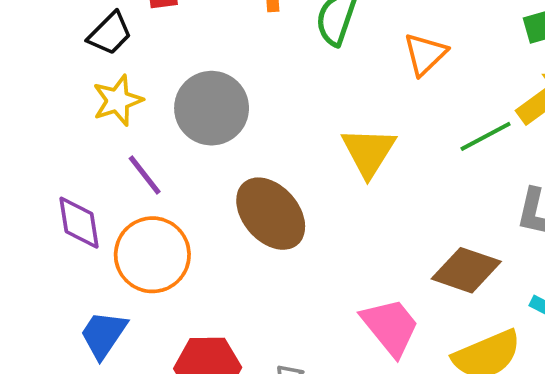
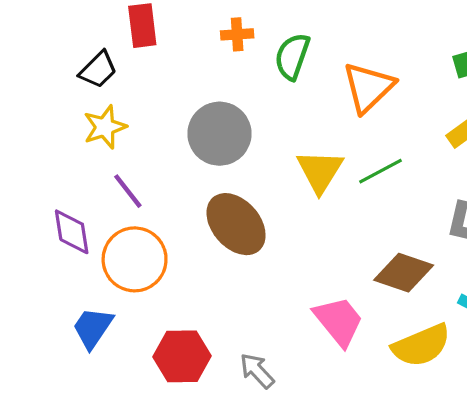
orange triangle: (425, 54) -> (368, 87), size x1.4
gray circle: (212, 108) -> (219, 134), moved
green line: (486, 136) -> (381, 171), moved

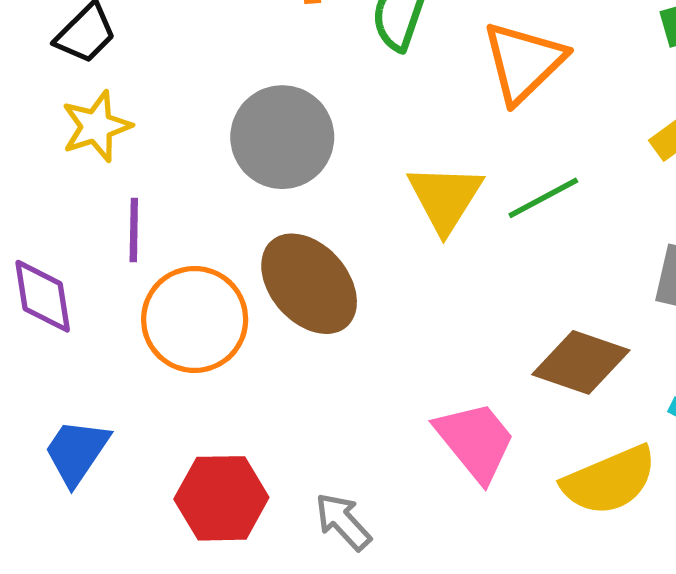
purple line: (128, 191) -> (134, 230), turned 39
orange circle: (135, 259) -> (195, 319), moved

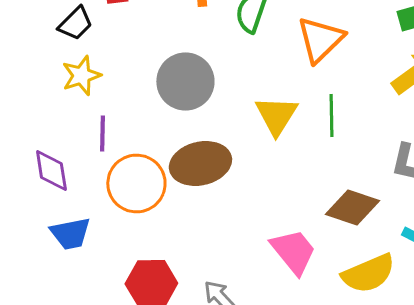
green line: (543, 198) -> (331, 116), turned -63
brown ellipse: (309, 284) -> (200, 164), turned -62
blue trapezoid: (77, 452) -> (70, 234), moved, turned -135

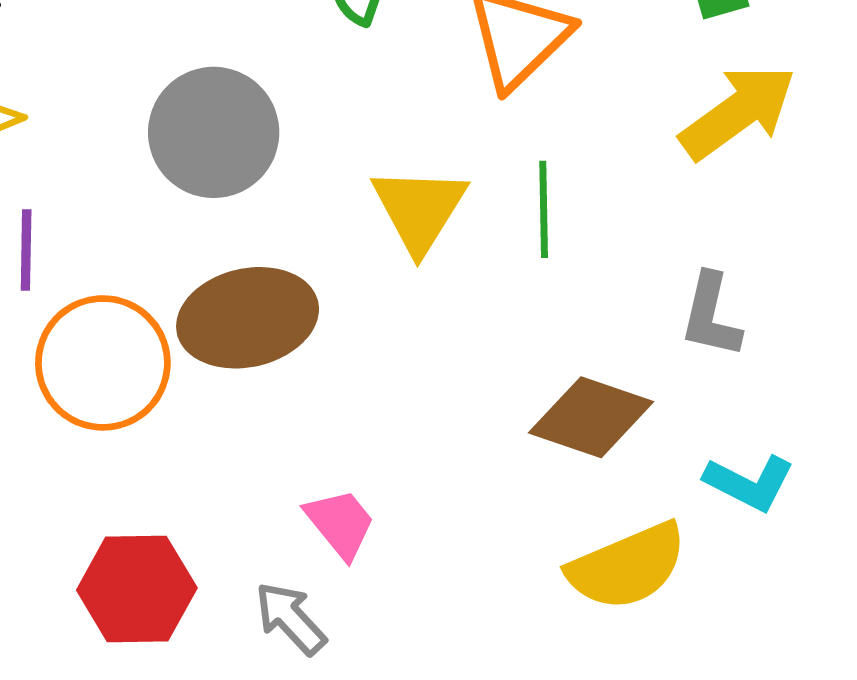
pink trapezoid: (293, 252) -> (340, 523), moved, size x0.7

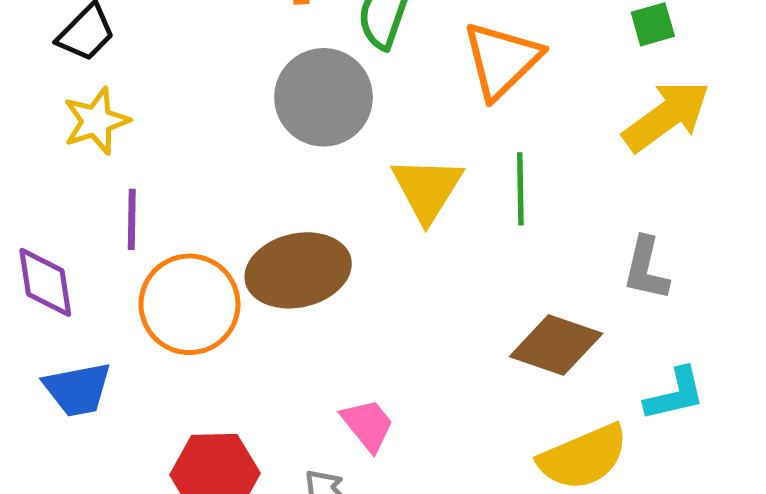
gray circle: (214, 132) -> (324, 97), moved
cyan L-shape: (749, 483) -> (675, 394), turned -40

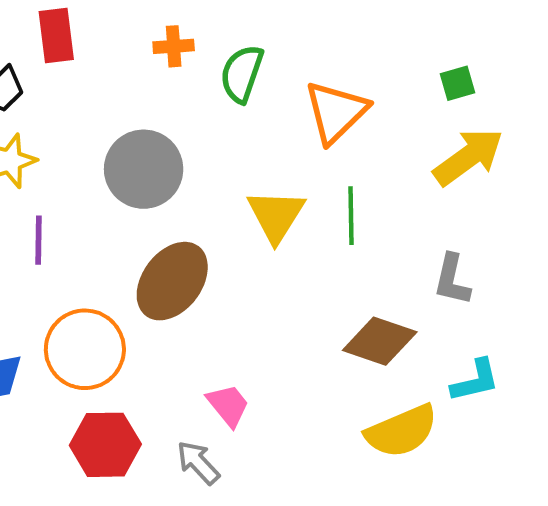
gray circle: (324, 97) -> (144, 169), moved
brown ellipse: (298, 270) -> (172, 281), turned -40
orange circle: (189, 304) -> (85, 349), moved

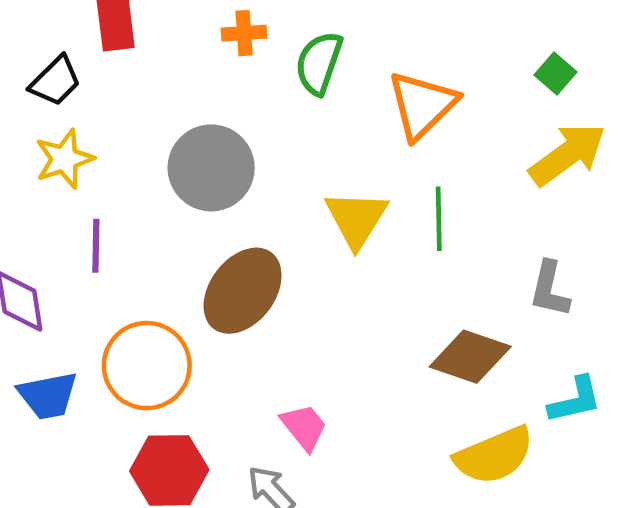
green square: (457, 83) -> (556, 74), turned -33

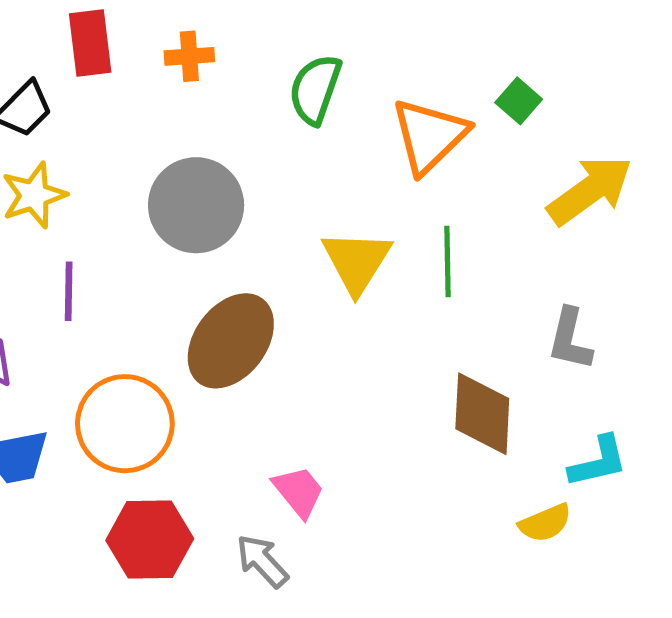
orange cross: (244, 33) -> (189, 56), moved
green square: (556, 74) -> (519, 101), moved
brown diamond: (470, 357) -> (482, 414), turned 74
yellow semicircle: (494, 455) -> (545, 523), moved, size x0.6

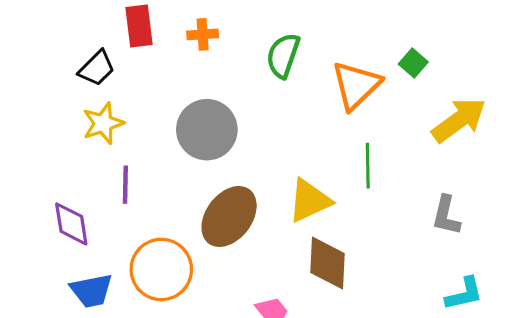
yellow triangle: (357, 261) -> (310, 201), moved, turned 33
brown diamond: (482, 414) -> (328, 263), moved

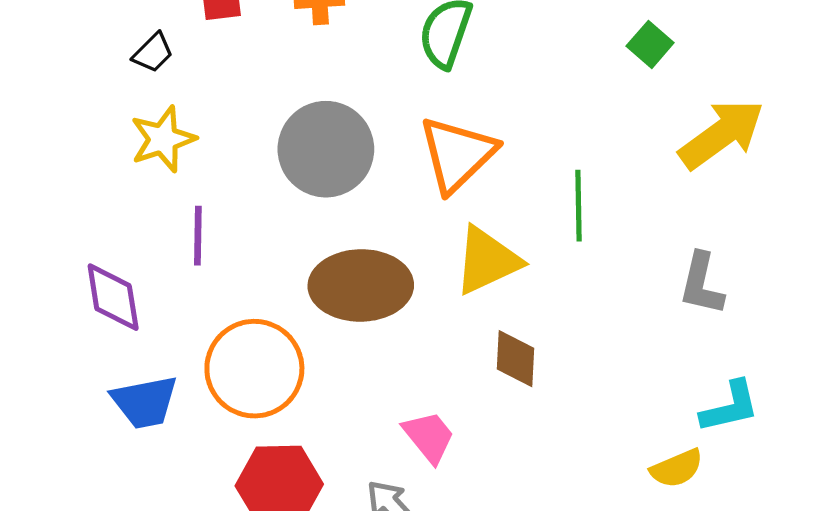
black trapezoid: (97, 68) -> (153, 53), size x0.7
orange triangle: (356, 85) -> (457, 154), moved
brown ellipse: (229, 216) -> (361, 285), turned 52
brown diamond: (328, 263) -> (515, 359), size x0.7

